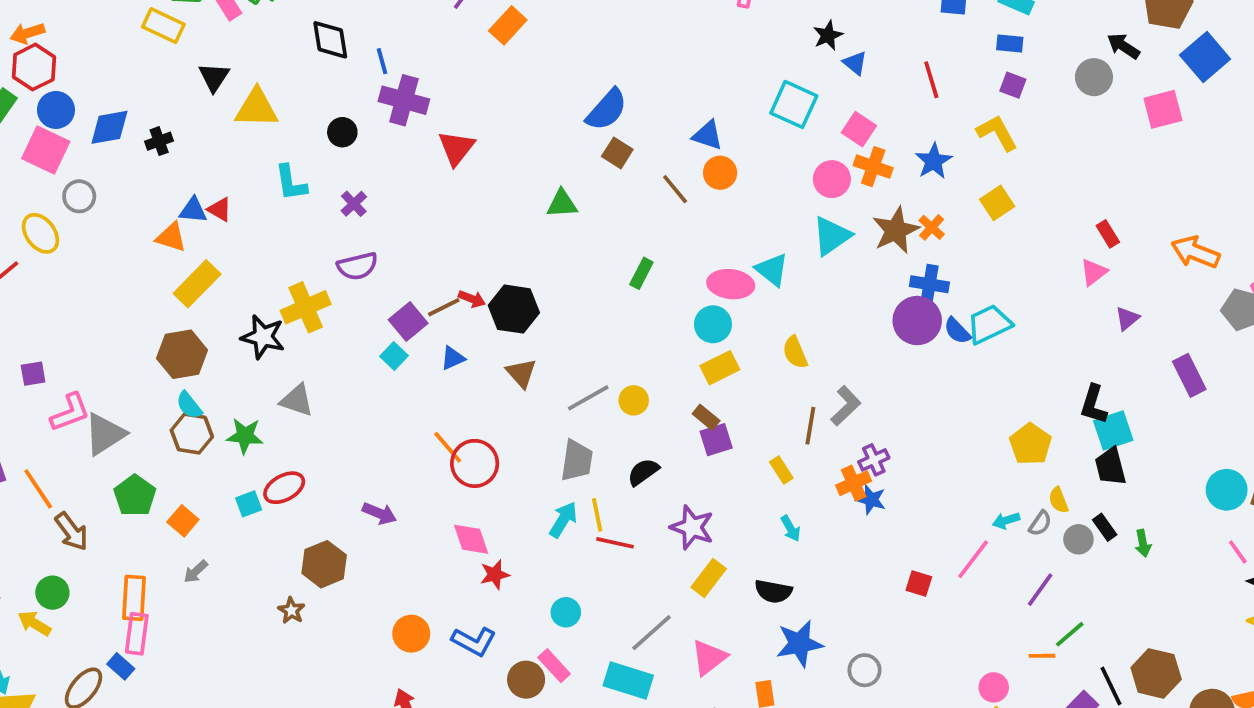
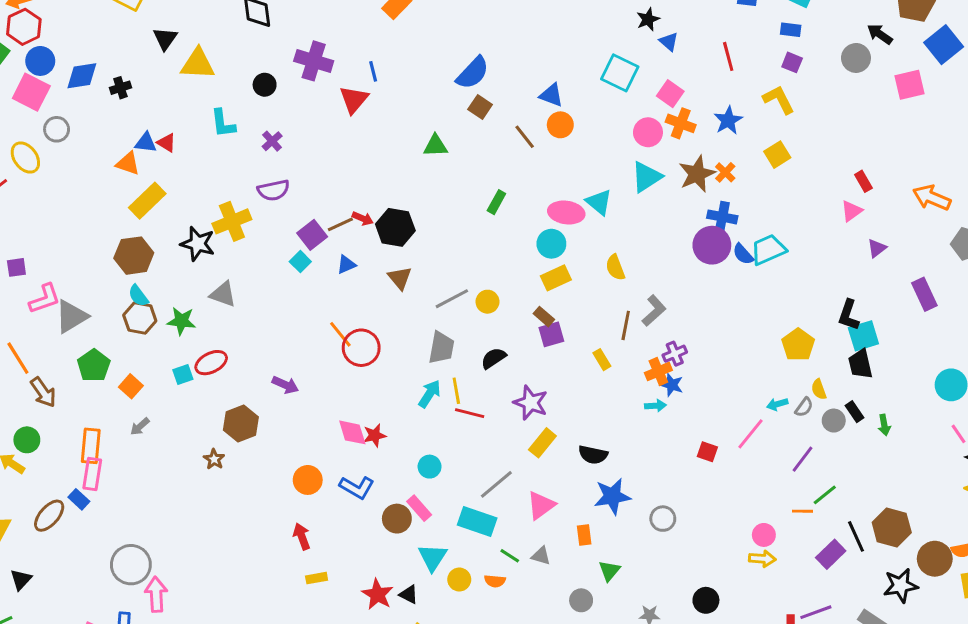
blue line: (382, 61) -> (373, 71), moved
cyan arrow: (791, 528) -> (655, 406), moved, turned -66
pink diamond: (471, 539) -> (352, 432), moved

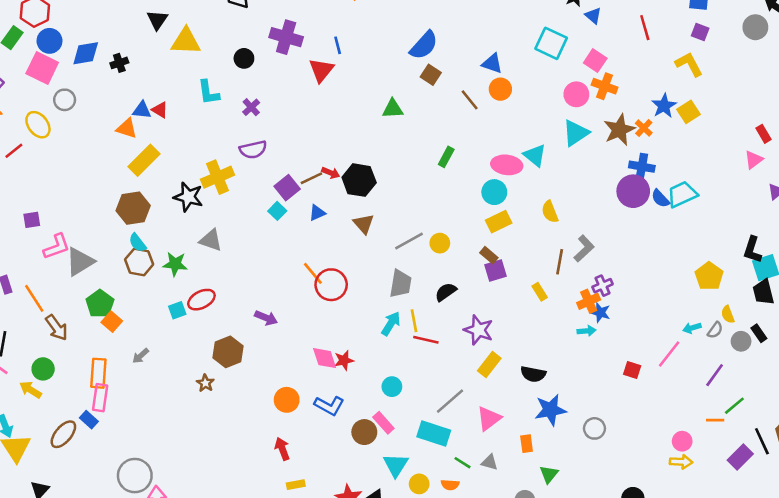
blue star: (728, 120) -> (664, 106), moved
orange square: (131, 386) -> (112, 322), moved

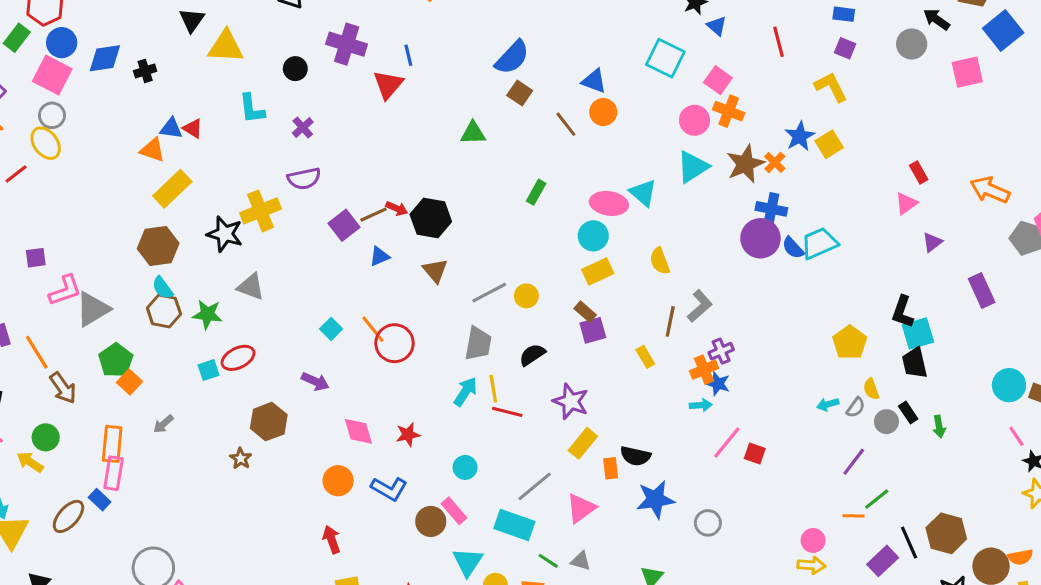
gray circle: (65, 100) -> (52, 115), moved
cyan square: (277, 211) -> (331, 329), moved
pink line: (669, 354) -> (727, 442), moved
pink diamond: (325, 358) -> (358, 431), moved
orange rectangle: (527, 444) -> (611, 468), moved

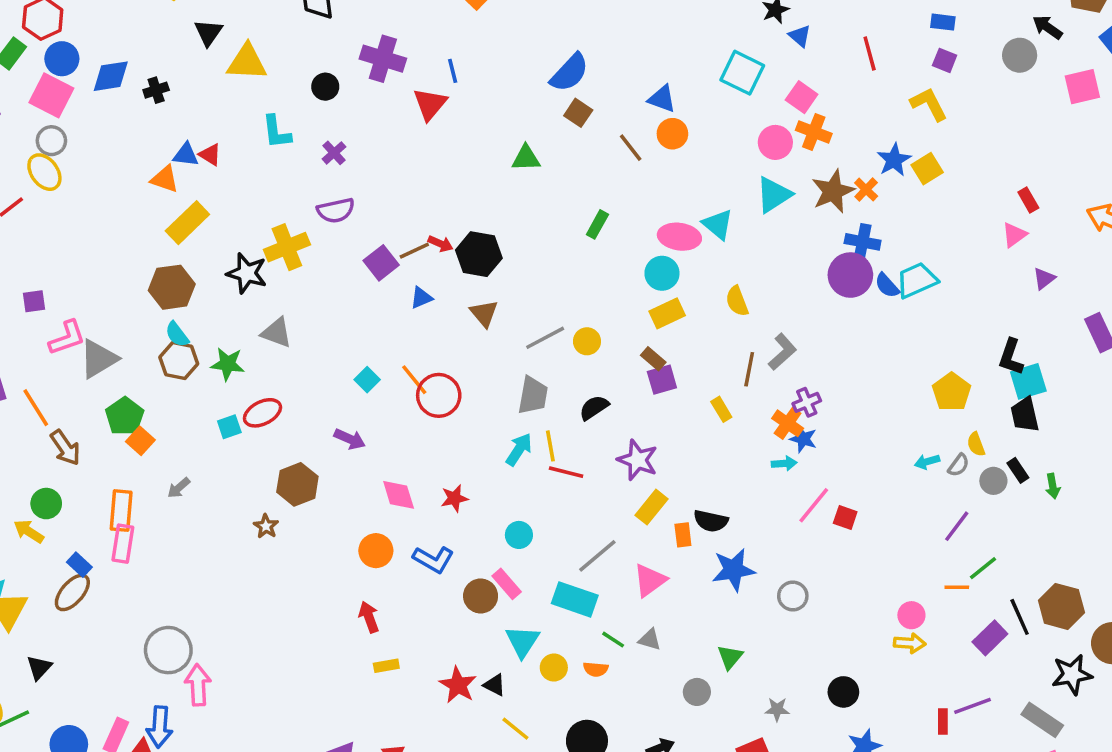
orange cross: (704, 370) -> (788, 423), turned -32
blue rectangle: (100, 500) -> (79, 565), moved

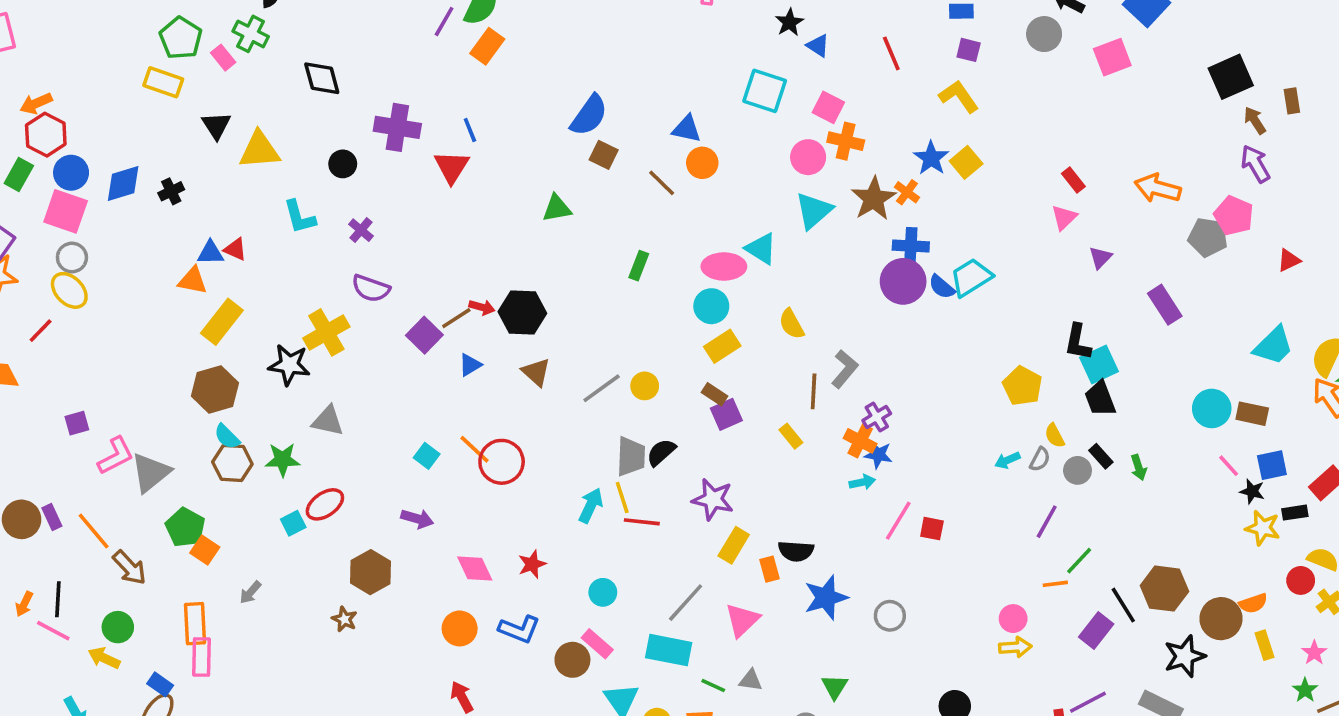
purple semicircle: (336, 210) -> (371, 288), turned 39
gray trapezoid: (533, 395) -> (631, 456), moved

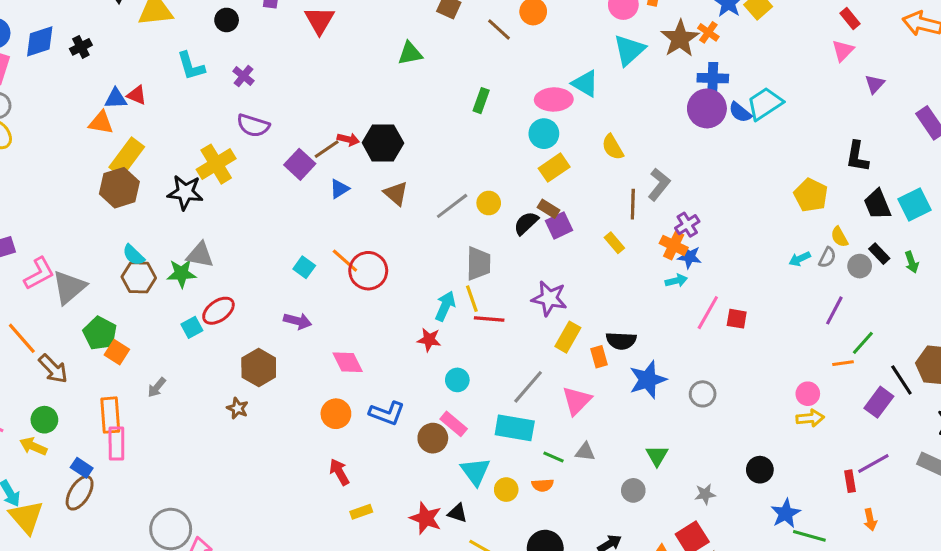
cyan square: (1099, 364) -> (915, 204), moved
brown hexagon: (215, 389) -> (119, 188), moved
gray triangle: (328, 421) -> (200, 255), moved
black semicircle: (661, 452) -> (526, 223), moved
red star: (532, 564) -> (429, 340), moved, turned 30

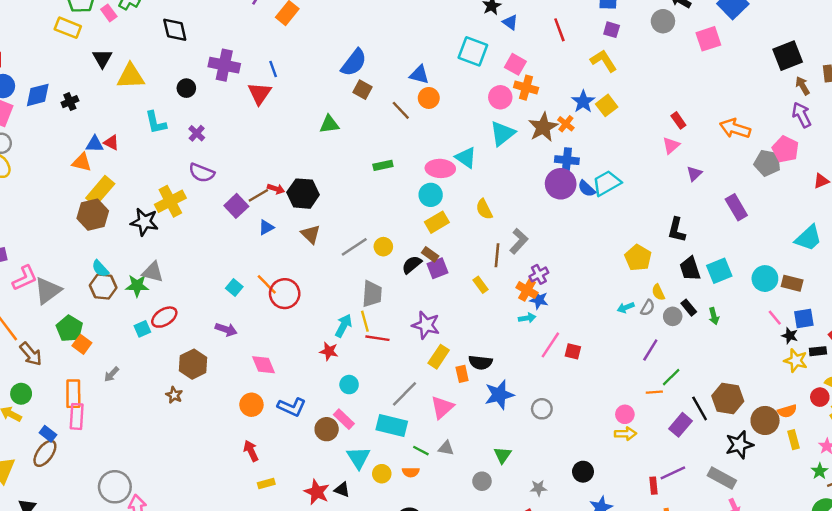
green rectangle: (481, 101) -> (383, 165), turned 54

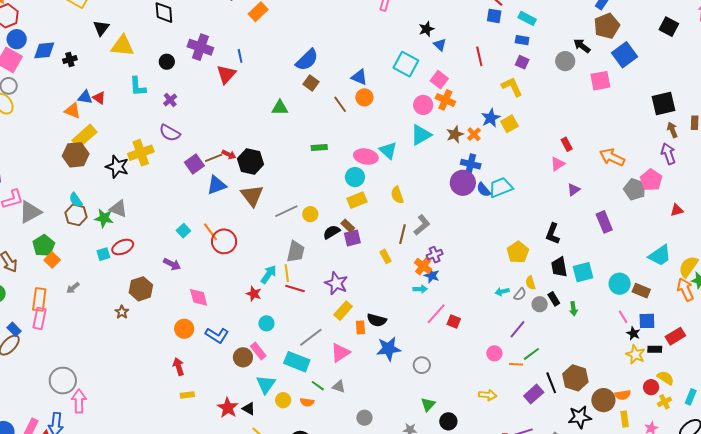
brown star: (543, 127) -> (455, 134), size x0.7
blue triangle: (266, 227) -> (216, 185), size x1.5
brown triangle: (311, 234) -> (252, 196), size x1.4
pink circle: (625, 414) -> (494, 353), moved
green triangle: (503, 455) -> (428, 404), moved

